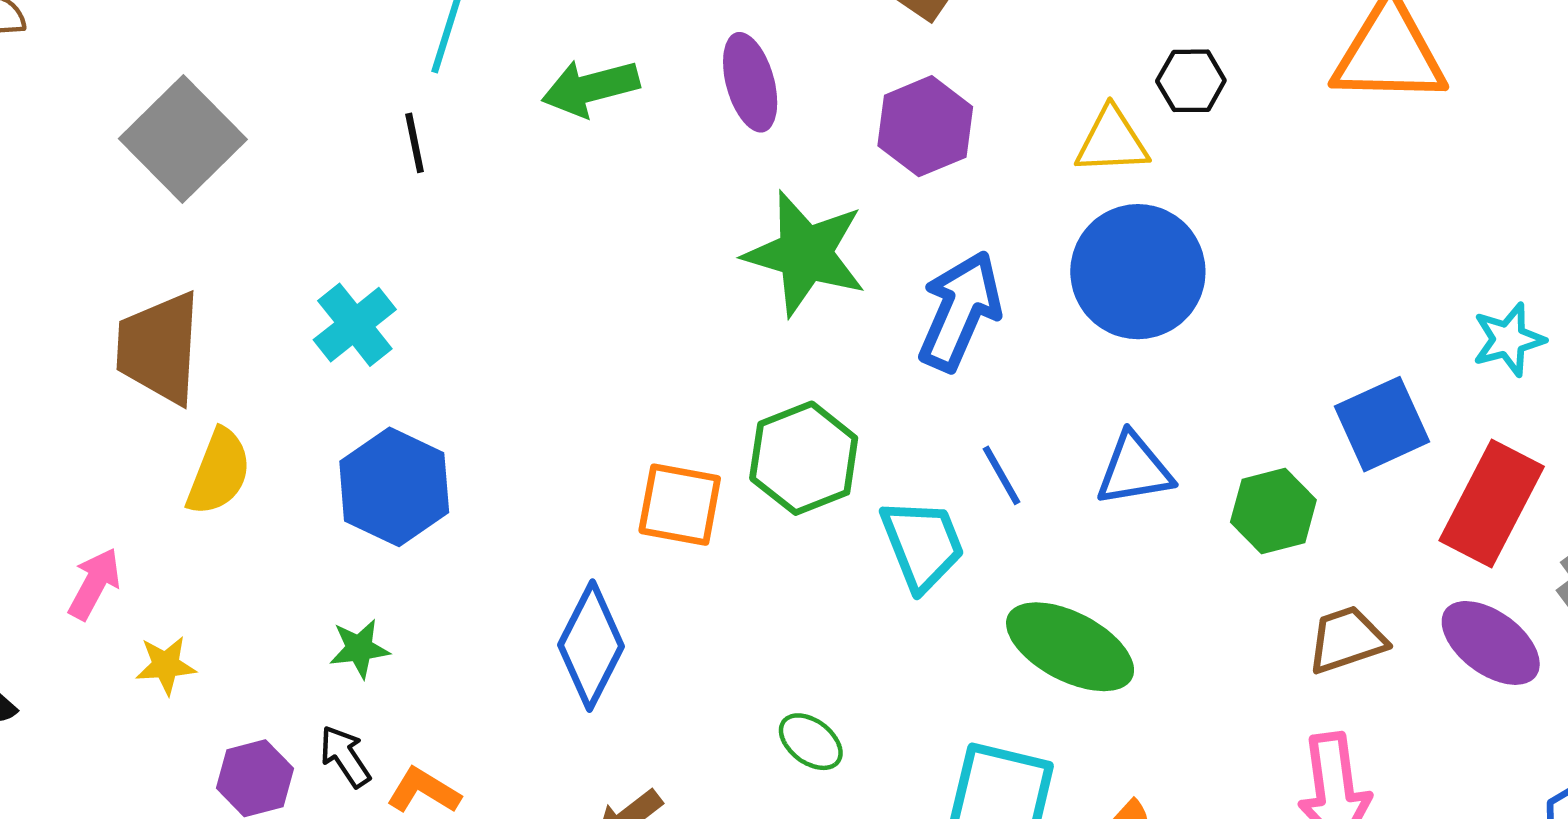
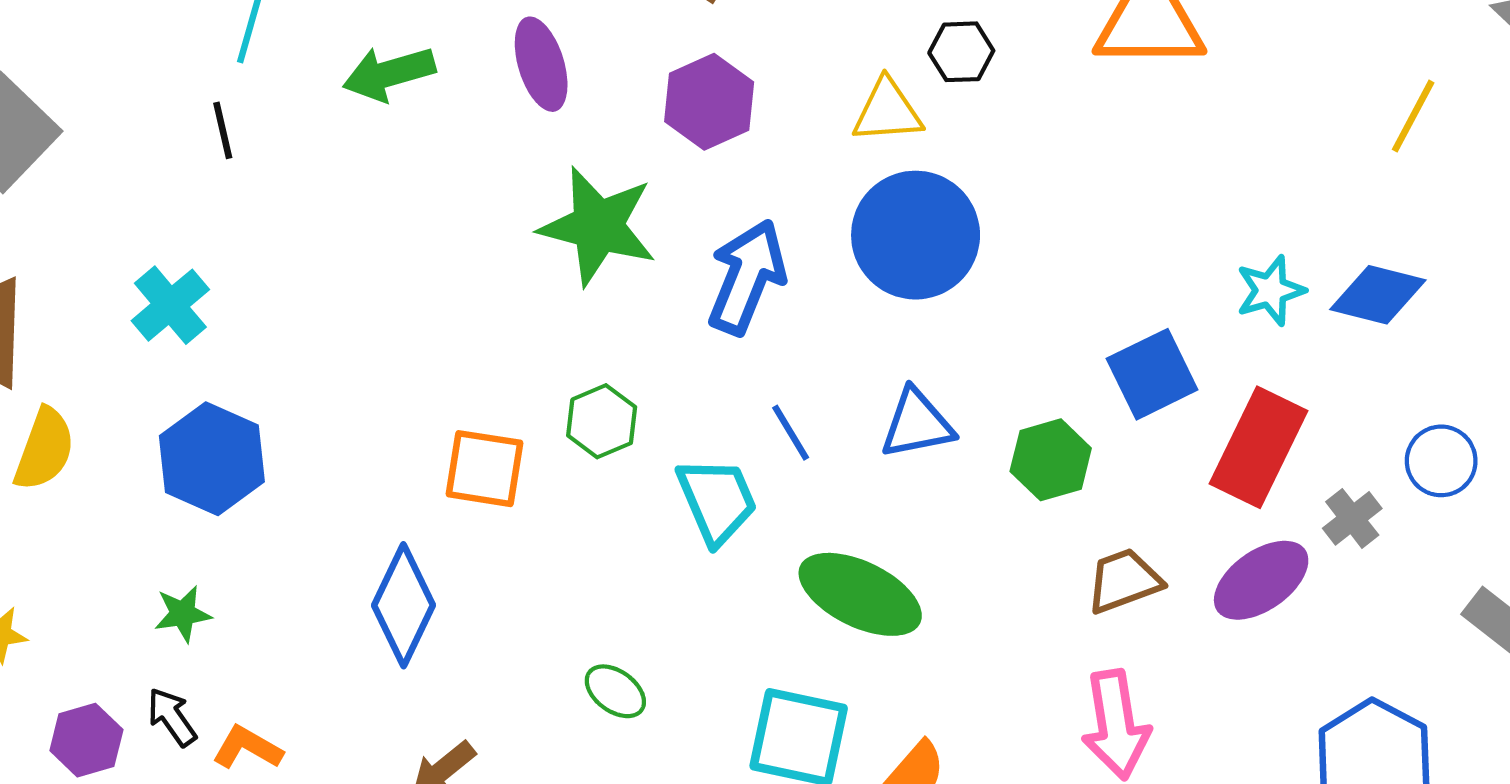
green hexagon: (804, 458) -> (602, 421), size x0.7
purple ellipse: (1491, 643) -> (1261, 580), turned -70

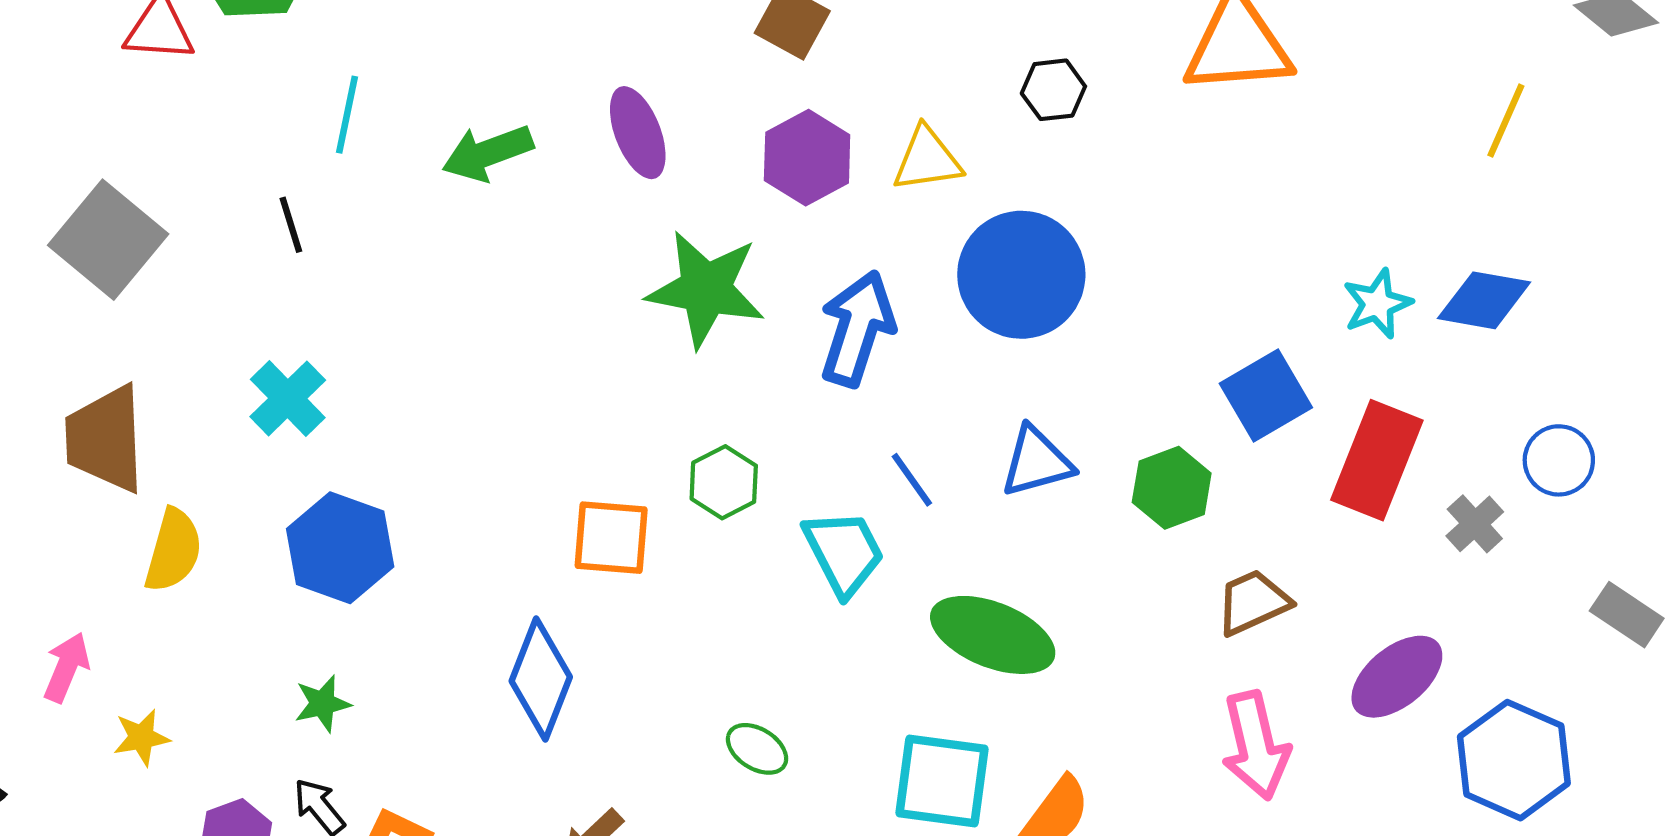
yellow triangle: (887, 111) -> (927, 159), moved
black line: (223, 130) -> (291, 225), moved
purple ellipse: (1261, 580) -> (1397, 677), moved

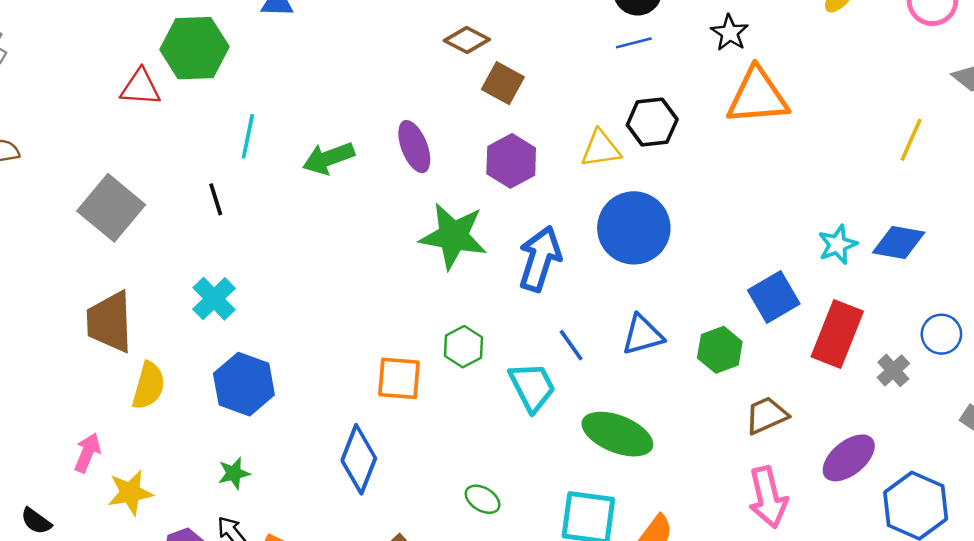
black hexagon: (1053, 90) -> (652, 122), size x1.4
yellow triangle: (927, 159) -> (601, 149), moved
yellow star: (141, 737) -> (130, 493), size x1.4

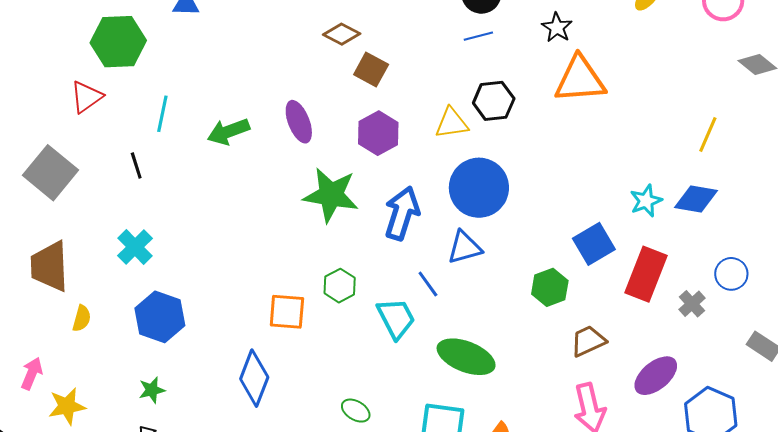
red triangle: (140, 87) -> (86, 97), moved, turned -39
yellow line: (911, 140) -> (708, 135), moved
blue triangle: (643, 335) -> (465, 247), moved
yellow semicircle: (149, 386) -> (82, 318), size x0.7

